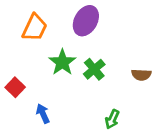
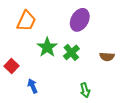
purple ellipse: (86, 21) -> (80, 20), moved
green arrow: (112, 119) -> (85, 90), turned -40

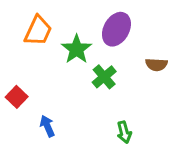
green star: (47, 47) -> (77, 49), moved
brown semicircle: (107, 57) -> (156, 65), moved

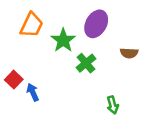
blue arrow: (47, 126) -> (33, 92), moved
green arrow: (124, 132) -> (113, 105), moved

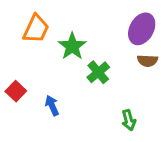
purple ellipse: (96, 24) -> (142, 29), moved
blue arrow: (33, 92) -> (52, 106), moved

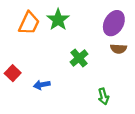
green star: (72, 46) -> (58, 20), moved
blue arrow: (52, 106) -> (42, 85), turned -77

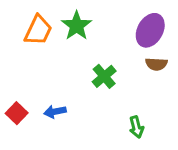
red square: (13, 73) -> (17, 113), moved

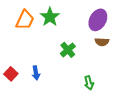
blue arrow: (55, 112) -> (36, 73), turned -88

